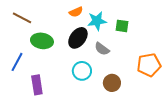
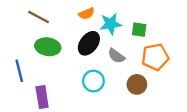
brown line: (22, 18) -> (39, 17), moved
blue line: (17, 62) -> (19, 71), turned -42
orange pentagon: (149, 65) -> (155, 57), moved
brown circle: (112, 83) -> (137, 84), moved

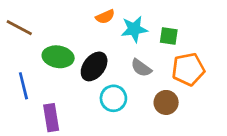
brown line: (39, 17) -> (19, 28), moved
black ellipse: (89, 43) -> (94, 66), moved

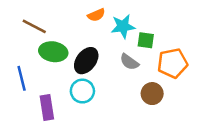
brown line: (19, 28) -> (34, 26), moved
green square: (169, 36) -> (146, 40), moved
cyan circle: (113, 98) -> (82, 91), moved

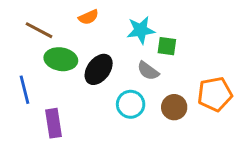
orange semicircle: (96, 15) -> (88, 17), moved
orange pentagon: (172, 63) -> (215, 94), moved
cyan circle: (82, 91) -> (131, 104), moved

